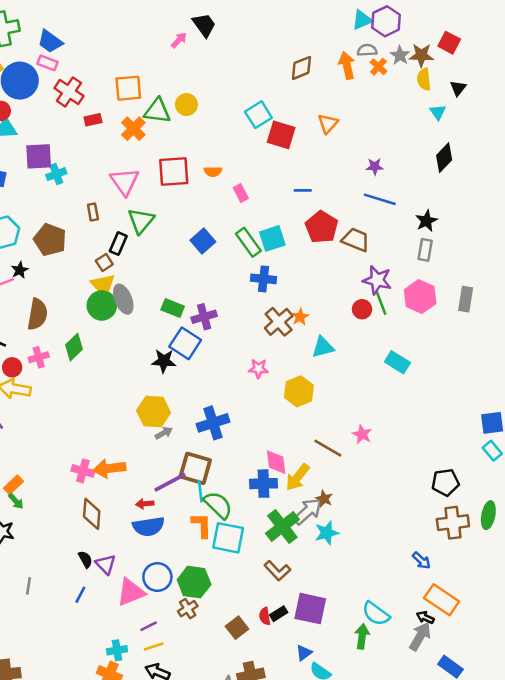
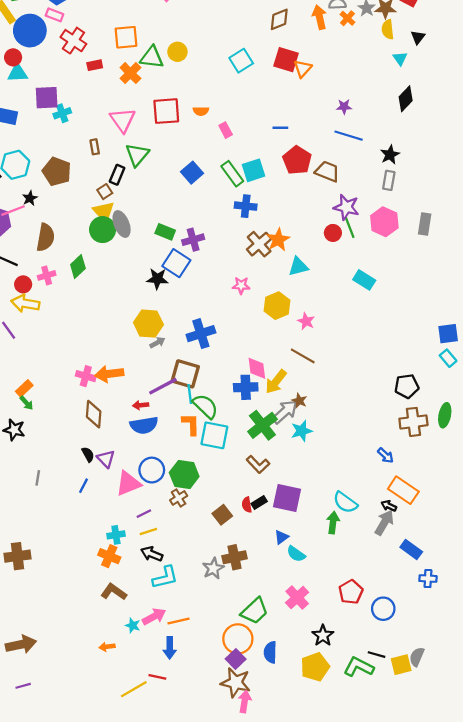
red square: (281, 135) -> (286, 60), moved
orange star: (300, 317) -> (278, 240), size x1.5
pink star: (362, 434) -> (306, 321), moved

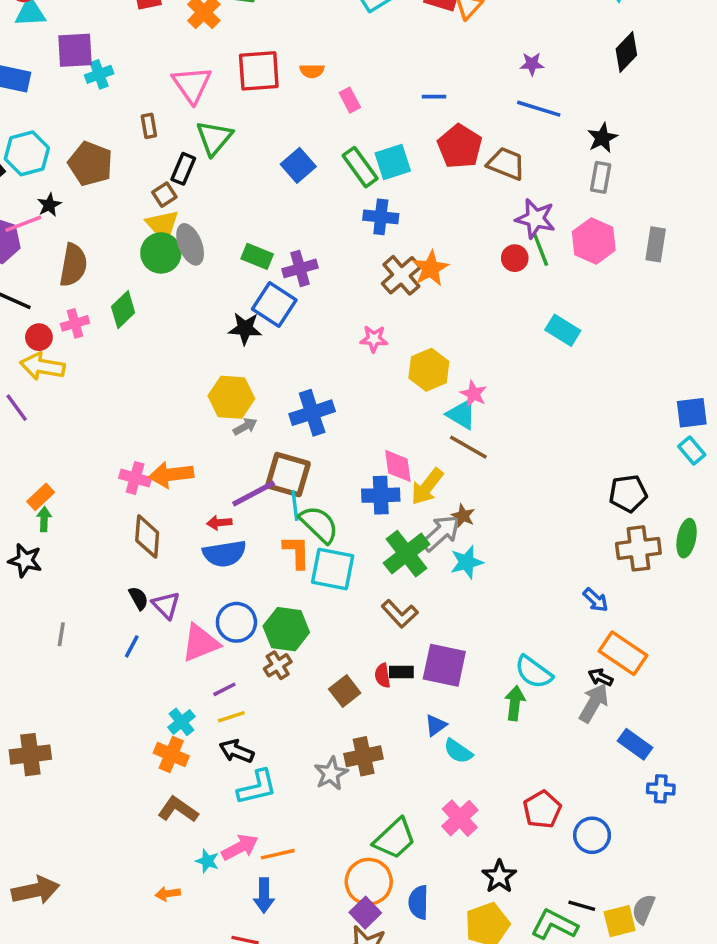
cyan triangle: (298, 266) -> (461, 414), moved, turned 45
green arrow: (26, 403) -> (44, 519), turned -136
black rectangle: (259, 502) -> (401, 672), turned 32
cyan cross: (116, 535) -> (181, 722), turned -30

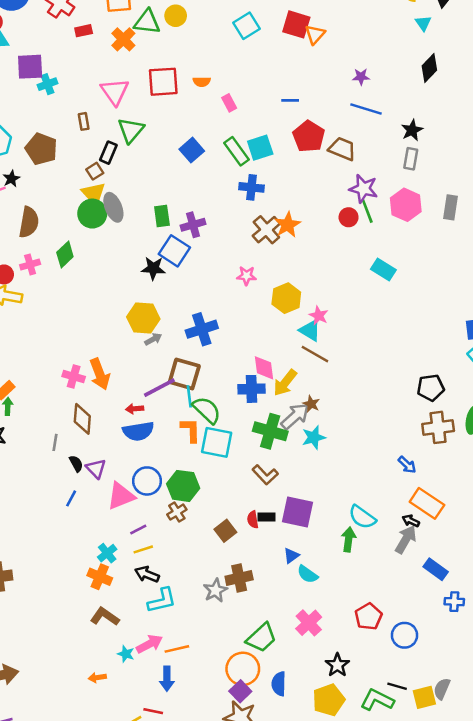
green rectangle: (257, 256) -> (162, 216), turned 60
orange arrow: (171, 475) -> (100, 374), turned -104
green cross: (407, 554) -> (270, 431), turned -36
gray line: (61, 634) -> (55, 442), moved

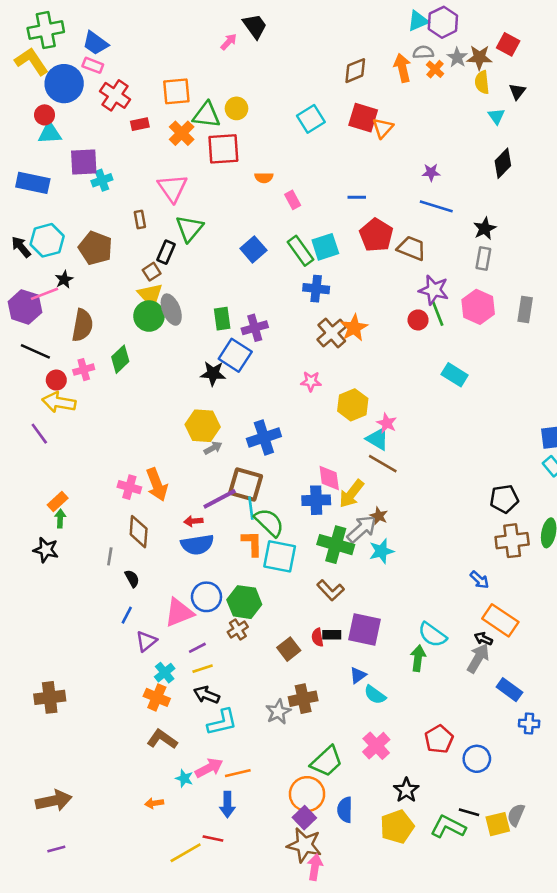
red square: (163, 82) -> (223, 149), moved
purple triangle: (96, 469) -> (146, 641), moved, turned 35

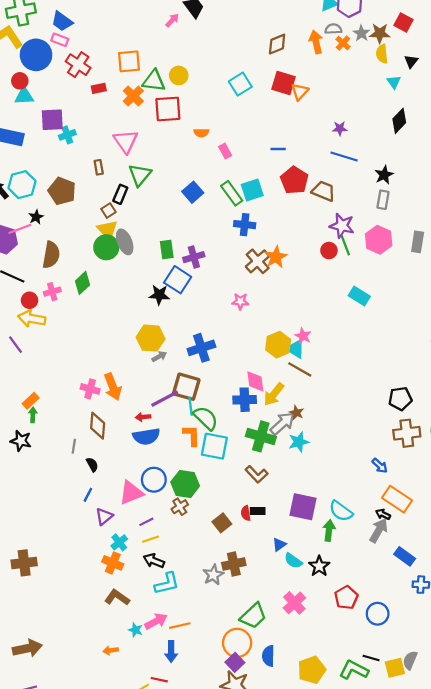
yellow hexagon: (353, 405) -> (278, 345), moved
purple square: (364, 629) -> (303, 507), moved
black star: (406, 790) -> (319, 566), moved

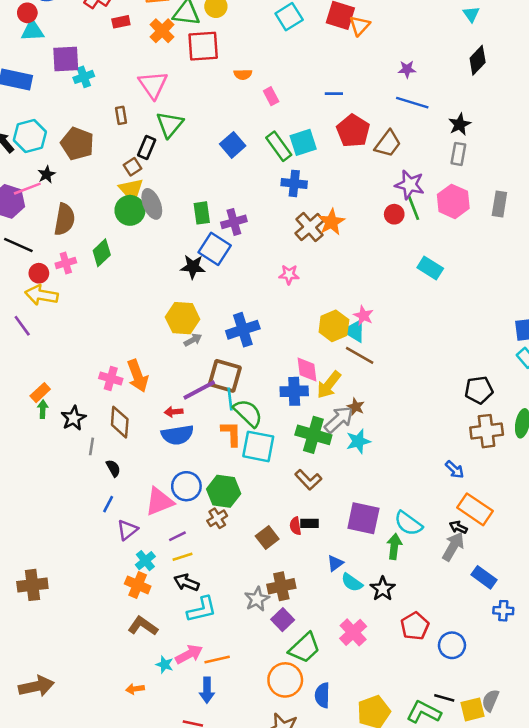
brown trapezoid: (324, 191) -> (388, 144), turned 105
black star: (21, 441) -> (74, 418), moved, turned 30
purple square: (235, 662) -> (283, 620), moved

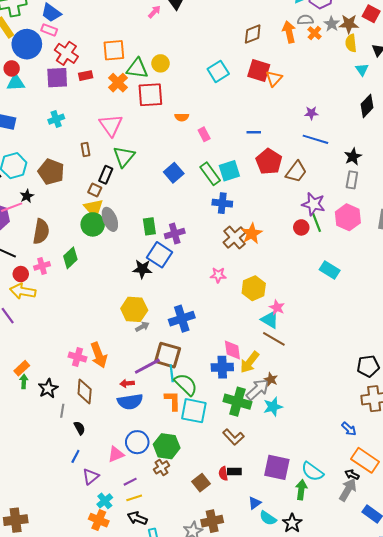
purple square: (66, 59) -> (57, 78), moved
brown square: (133, 167) -> (95, 190), turned -32
yellow hexagon: (334, 326) -> (254, 288), moved
pink triangle: (159, 502) -> (116, 454), size x0.7

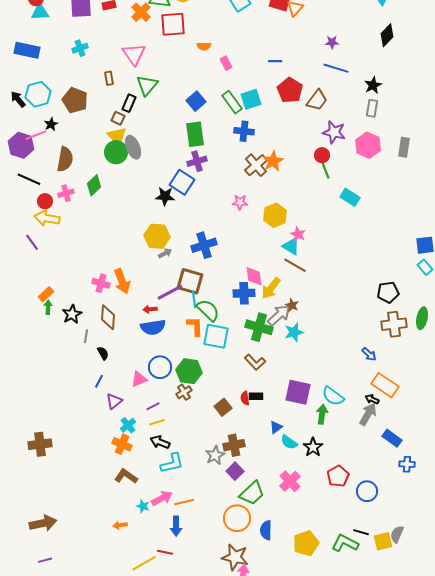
green line: (316, 222) -> (325, 169), moved
green rectangle: (149, 226) -> (195, 134), moved, size x1.4

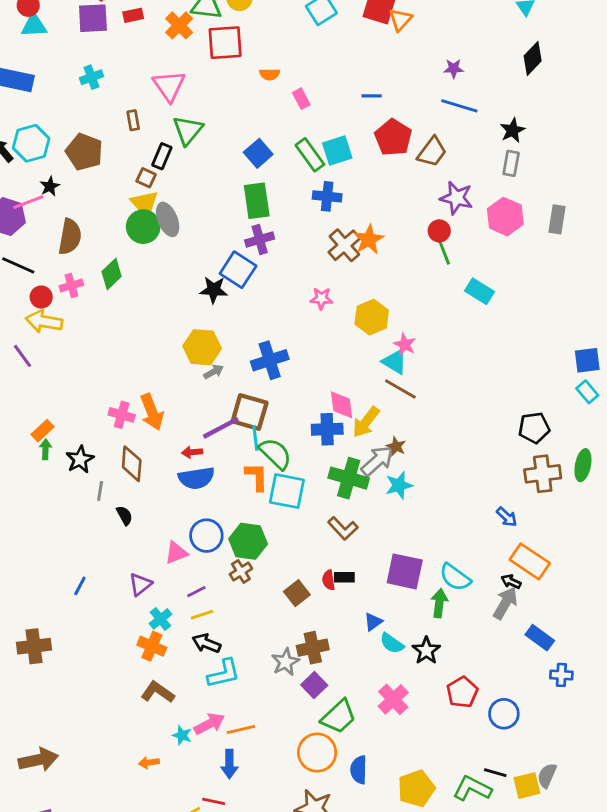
blue line: (99, 381) -> (80, 586), moved

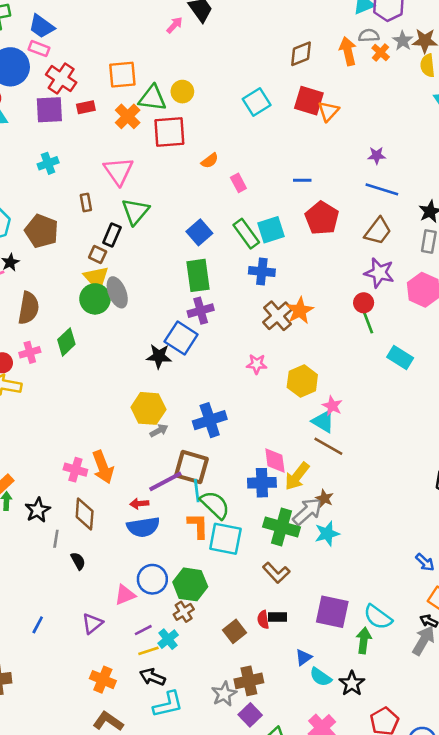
orange semicircle: (270, 74) -> (210, 161), turned -36
brown trapezoid: (432, 152) -> (378, 231), moved
cyan cross: (160, 619) -> (168, 639), moved

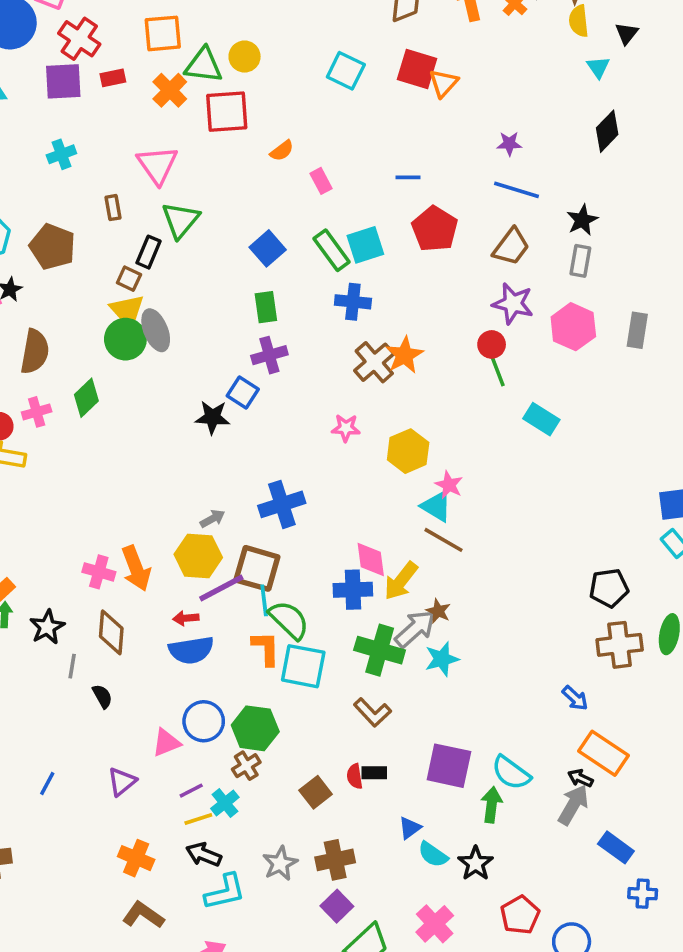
cyan square: (257, 102) -> (346, 71), turned -32
green rectangle: (198, 275) -> (266, 307), size x0.7
blue square: (181, 338) -> (243, 392), size x0.7
yellow hexagon: (148, 408) -> (198, 556), moved
gray star: (224, 694) -> (280, 863), moved

